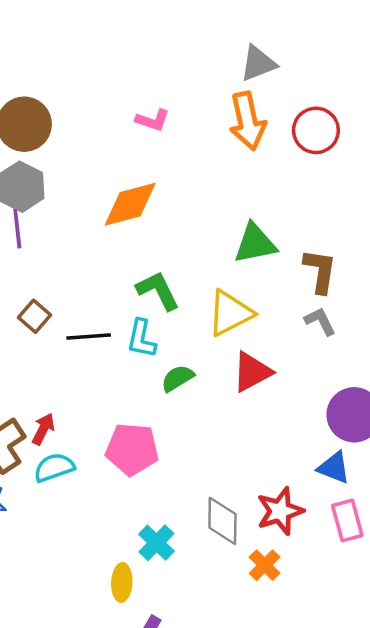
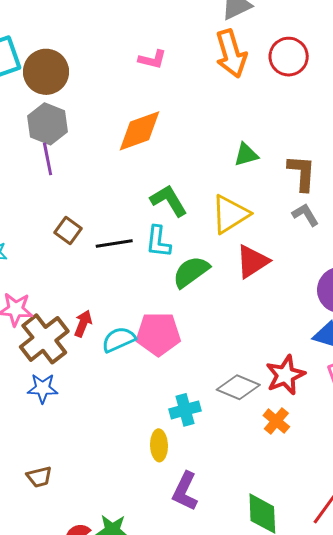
green triangle: (255, 243) -> (246, 155), size x0.7
green semicircle: (178, 378) -> (191, 272), size x1.4
cyan semicircle: (54, 467) -> (119, 339), moved
gray diamond: (222, 521) -> (238, 387), turned -63
cyan cross: (156, 543) -> (185, 410), turned 36

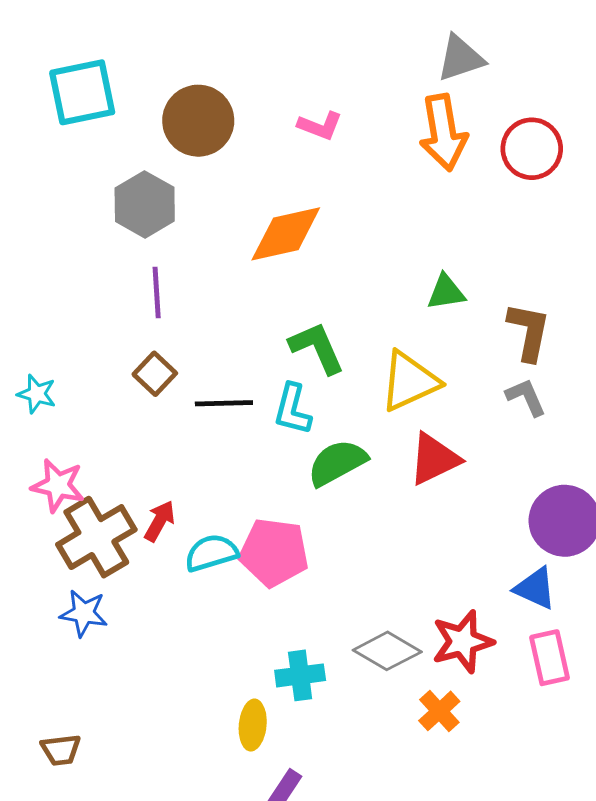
brown circle: (46, 72) -> (198, 121), moved
purple line: (48, 159) -> (157, 293), moved

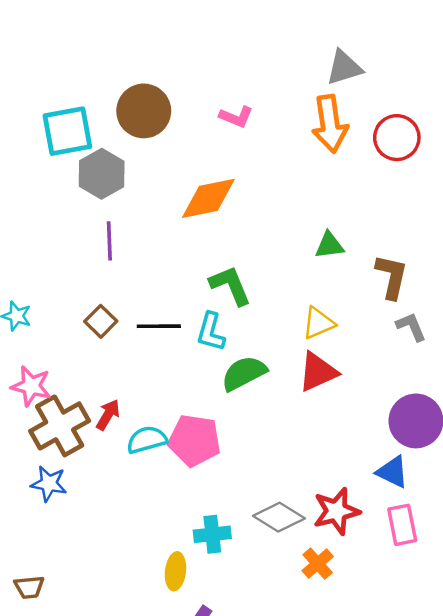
cyan square: (82, 92) -> (67, 131), moved
brown square: (155, 374) -> (101, 321), moved
yellow triangle: (409, 381) -> (318, 323), moved, size x0.7
gray L-shape: (526, 397) -> (411, 327), moved

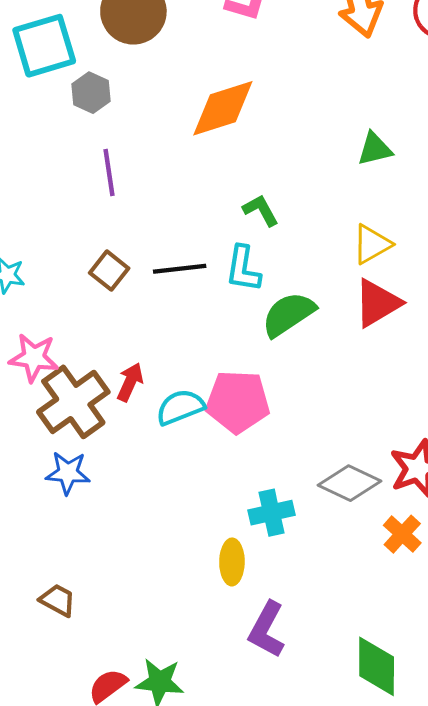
gray hexagon: (102, 174) -> (91, 93), size x0.7
green L-shape: (230, 285) -> (261, 210), size x0.7
brown trapezoid: (29, 587) -> (58, 600), turned -140

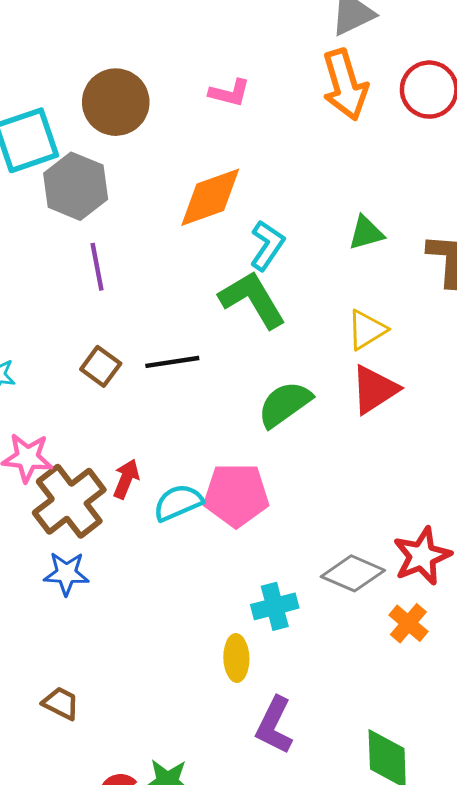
gray hexagon: (91, 93) -> (76, 186), size x1.6
green L-shape: (261, 210) -> (252, 300), size x1.8
cyan L-shape: (243, 269) -> (267, 245), moved, turned -153

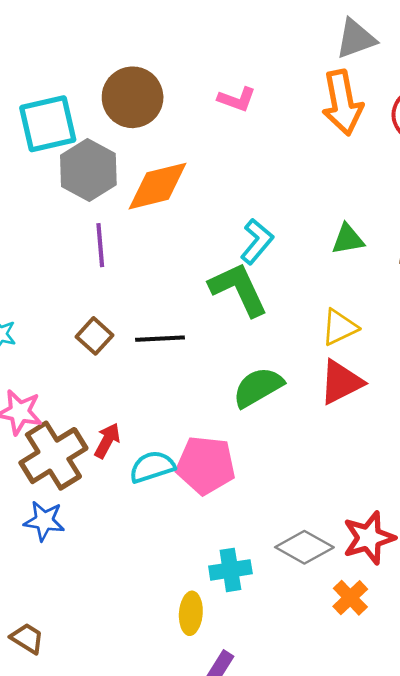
orange diamond: (210, 197) -> (158, 186), moved

